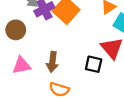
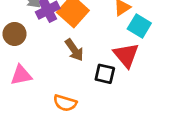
brown arrow: (52, 62) -> (74, 50), moved, turned -42

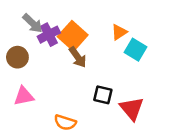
brown arrow: (74, 50) -> (78, 57), moved
red triangle: (126, 55) -> (132, 109), moved

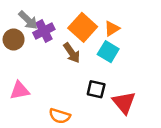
orange square: (73, 36) -> (83, 27), moved
cyan square: (135, 50) -> (108, 52), moved
brown circle: (17, 57) -> (14, 39), moved

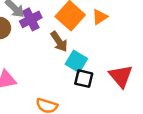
cyan square: (108, 52) -> (76, 61), moved
red triangle: (124, 103) -> (121, 76), moved

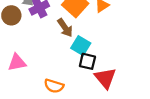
red triangle: (121, 76) -> (105, 78), moved

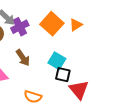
brown arrow: (65, 28) -> (23, 58), moved

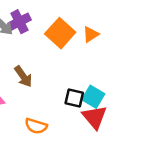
purple cross: (20, 27) -> (19, 22), moved
cyan square: (57, 61) -> (93, 97), moved

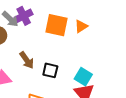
orange square: (60, 33) -> (57, 25), turned -30
black square: (74, 98) -> (50, 70), moved

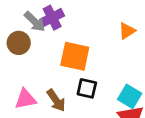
orange square: (57, 25) -> (75, 56), moved
brown arrow: (27, 60) -> (56, 100), moved

